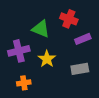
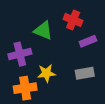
yellow star: (47, 59) -> (46, 73), moved, turned 30
orange cross: (24, 83) -> (25, 88), size x1.5

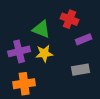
yellow star: (46, 73) -> (44, 53), moved

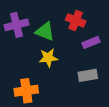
purple cross: (19, 51) -> (16, 25), moved

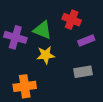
purple cross: (16, 25) -> (15, 37), moved, turned 30

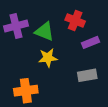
purple cross: (15, 37) -> (16, 26), moved, turned -30

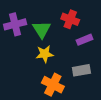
green triangle: (44, 31) -> (42, 29), turned 36
orange cross: (26, 91) -> (53, 85), moved, turned 35

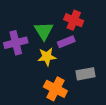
purple cross: (15, 24) -> (16, 43), moved
purple rectangle: (85, 40) -> (66, 42), moved

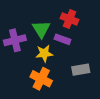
purple rectangle: (66, 42) -> (62, 39), turned 42
orange cross: (55, 89) -> (41, 79), moved

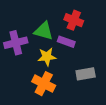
green triangle: (41, 29) -> (44, 31), turned -42

